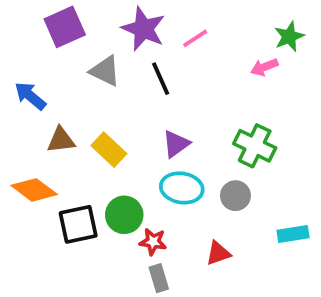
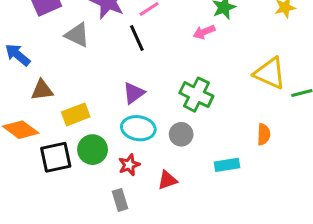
black line: (161, 79) -> (137, 38), moved
yellow rectangle: (109, 150) -> (76, 114), moved, turned -64
red star: (153, 242) -> (129, 165), moved, turned -30

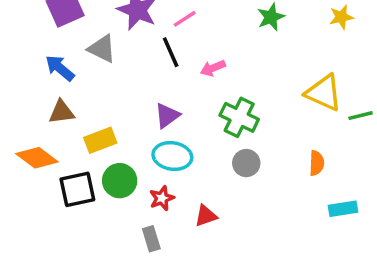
pink arrow: (204, 32) -> (213, 68), moved
blue arrow: (18, 55) -> (60, 68), moved
gray circle: (181, 134) -> (246, 163), moved
cyan rectangle: (227, 165) -> (343, 209), moved

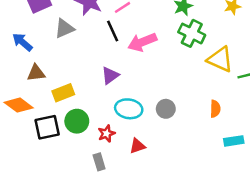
gray triangle: (102, 49) -> (64, 28), turned -50
blue arrow: (60, 68) -> (22, 42), moved
pink arrow: (213, 68) -> (142, 42), size x1.6
green cross: (239, 117) -> (192, 33), moved
cyan ellipse: (172, 156) -> (129, 109), moved

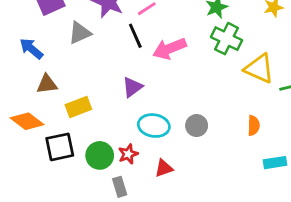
green circle: (77, 121) -> (100, 155), moved

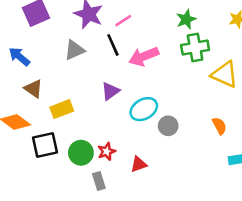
gray triangle: (80, 33) -> (74, 50), moved
green cross: (227, 39) -> (195, 48), turned -36
brown triangle: (47, 84) -> (33, 89), turned 42
cyan ellipse: (154, 126) -> (144, 109), moved, turned -40
orange semicircle: (254, 126) -> (219, 126), turned -30

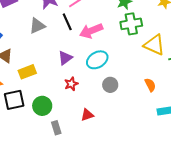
cyan ellipse: (144, 109) -> (97, 60), moved
red star: (107, 151) -> (71, 84), moved

